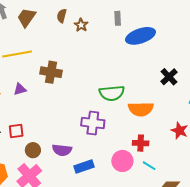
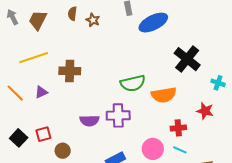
black cross: (169, 77) -> (187, 59), size x1.5
red cross: (141, 143) -> (178, 128), moved
purple semicircle: (62, 150) -> (89, 121), moved

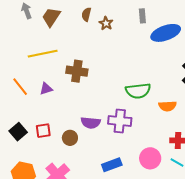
orange semicircle: (164, 95) -> (167, 106), size x0.7
brown circle: (63, 151) -> (70, 138), moved

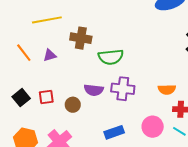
green semicircle: (138, 91) -> (111, 57), moved
orange semicircle: (167, 106) -> (167, 89), moved

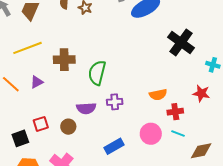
green semicircle: (111, 57) -> (97, 73), turned 120
purple cross: (123, 89) -> (115, 102), size x0.7
black square: (21, 98) -> (20, 138), moved, turned 30

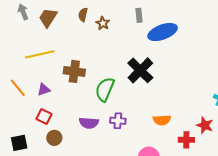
black cross: (181, 42) -> (140, 70), moved
red cross: (175, 112) -> (186, 140), moved
red square: (41, 124) -> (44, 117), moved, turned 35
brown circle: (68, 127) -> (54, 138), moved

